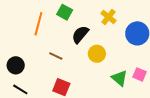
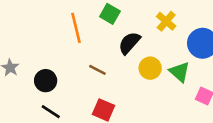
orange line: (38, 24) -> (76, 28), turned -30
green triangle: (119, 78) -> (180, 72), moved

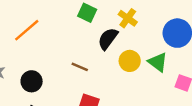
yellow cross: (166, 21) -> (128, 18), moved
orange line: (76, 28) -> (27, 30), moved, turned 68

